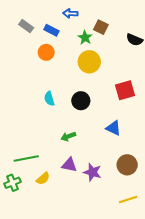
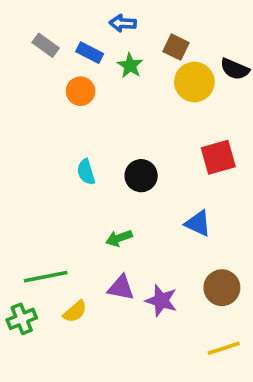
green star: (85, 38) -> (130, 65), moved
yellow circle: (89, 62) -> (194, 82), moved

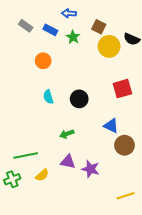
orange circle: (80, 91) -> (43, 61), moved
brown circle: (222, 288) -> (125, 145), moved

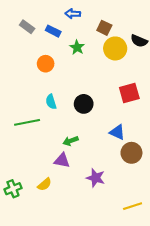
green star: (73, 37) -> (77, 47), moved
green line: (26, 156) -> (27, 122), moved
purple triangle: (68, 162) -> (62, 160), moved

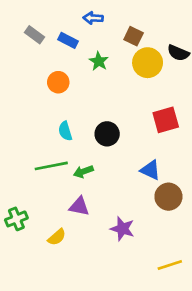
green line: (27, 122) -> (51, 166), moved
green arrow: (71, 141) -> (83, 172), moved
green cross: (13, 189) -> (16, 219), moved

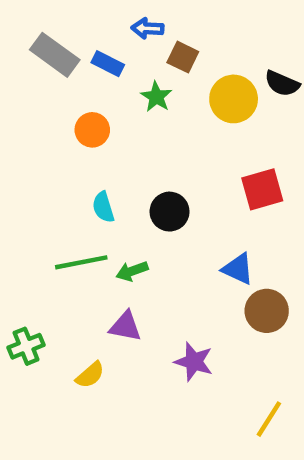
gray rectangle: (35, 35) -> (55, 55), size x1.5
brown square: (134, 36) -> (183, 57), moved
yellow line: (170, 265) -> (269, 419), turned -40

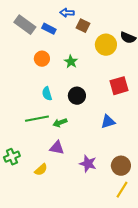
green star: (156, 97) -> (71, 62), moved
blue triangle: (238, 269) -> (108, 122), turned -42
brown circle: (267, 311) -> (121, 166), moved

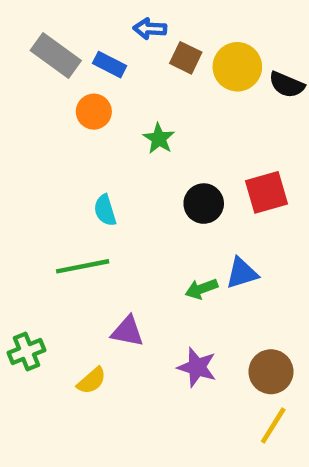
yellow circle: (106, 45) -> (237, 67), moved
orange circle: (42, 59) -> (94, 112), moved
black circle: (77, 96) -> (204, 204), moved
green arrow: (60, 123) -> (201, 289), moved

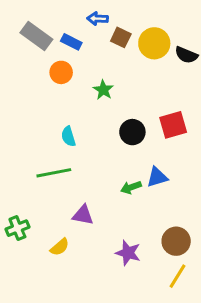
purple star: (197, 367) -> (128, 253), moved

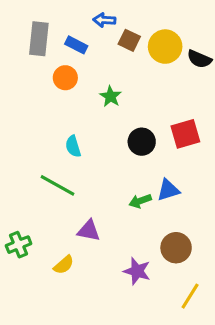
gray rectangle: (36, 36) -> (39, 39), turned 60
green line: (54, 173) -> (58, 185), turned 40
brown circle: (176, 241) -> (176, 248), moved

